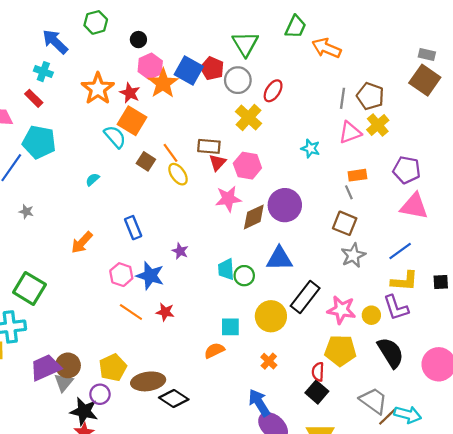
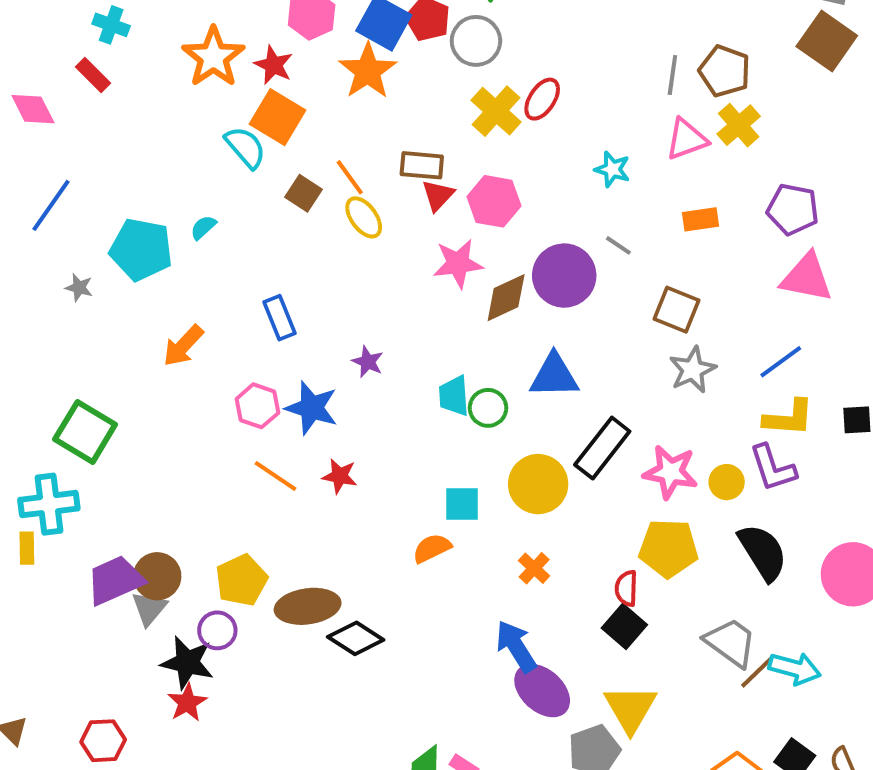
orange star: (163, 83) -> (368, 71), moved
red ellipse: (273, 91) -> (542, 99), moved
cyan pentagon: (39, 142) -> (141, 249), moved
gray line: (349, 192) -> (618, 245), moved, turned -32

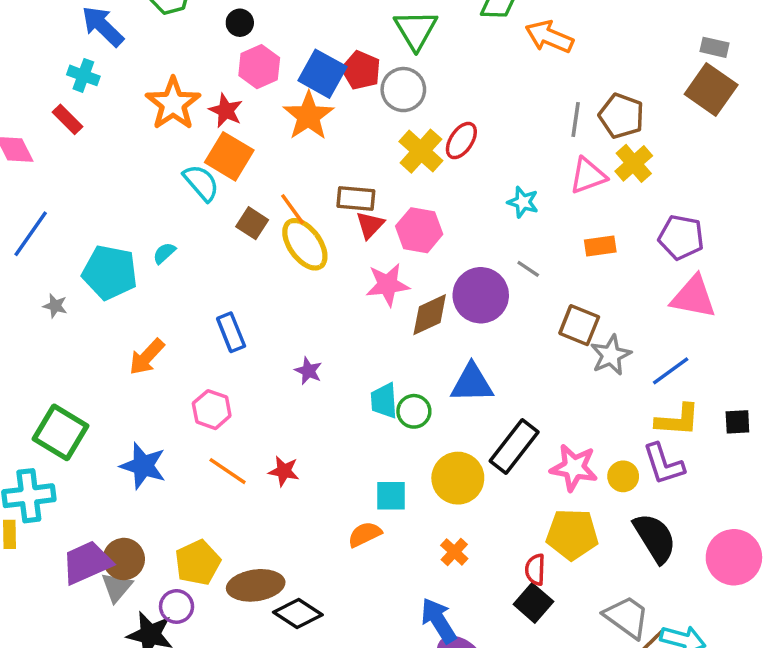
yellow ellipse: (364, 217) -> (305, 244), size x1.4
gray star: (693, 370) -> (611, 355), moved
blue star: (312, 408) -> (143, 466), moved

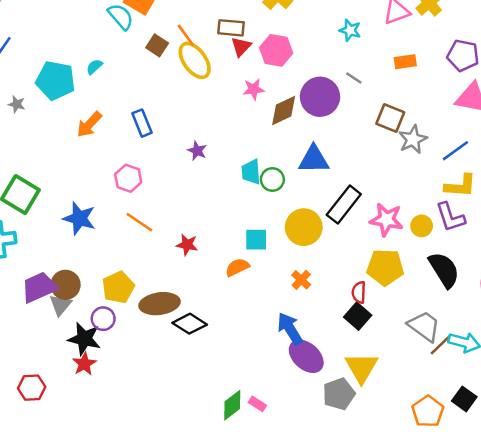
pink star: (388, 285) -> (254, 89), size x0.7
orange arrow: (147, 357) -> (89, 124), moved
red star: (284, 471) -> (187, 245), moved

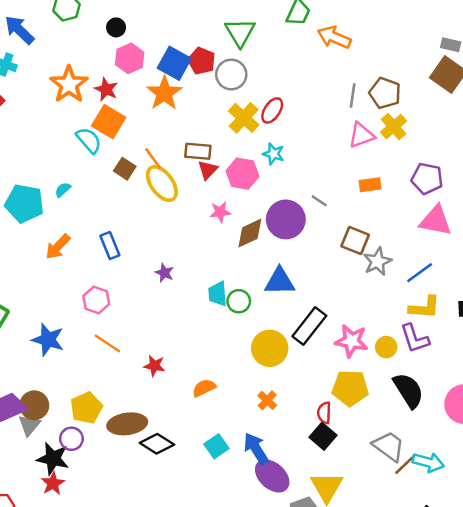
cyan star: (350, 30) -> (273, 154), moved
cyan square: (256, 240) -> (216, 446), moved, turned -35

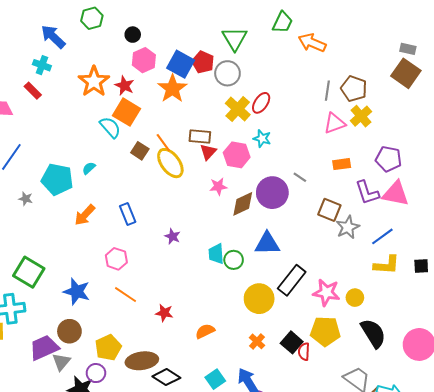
purple L-shape: (415, 338) -> (367, 193), moved
brown circle: (34, 405) -> (69, 331), moved
black square: (323, 436) -> (292, 342), moved

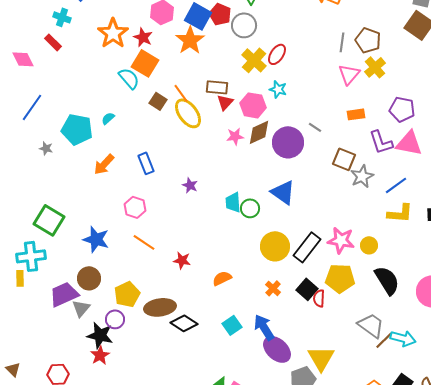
pink triangle: (335, 123) -> (349, 74), turned -30
brown diamond: (243, 204) -> (259, 132), moved
blue triangle: (267, 244) -> (283, 192), turned 36
black rectangle: (292, 280) -> (307, 247), moved

